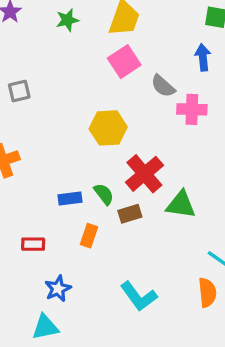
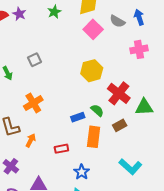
gray semicircle: (163, 86) -> (117, 21), moved
brown rectangle: (130, 214) -> (120, 125), moved
orange rectangle: (89, 236) -> (94, 137), size x1.5

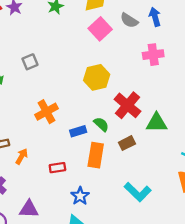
orange cross: (33, 103) -> (46, 112), moved

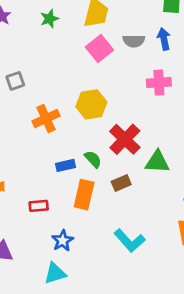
gray semicircle: (129, 20) -> (134, 41), turned -36
orange cross: (46, 112) -> (46, 118), moved

